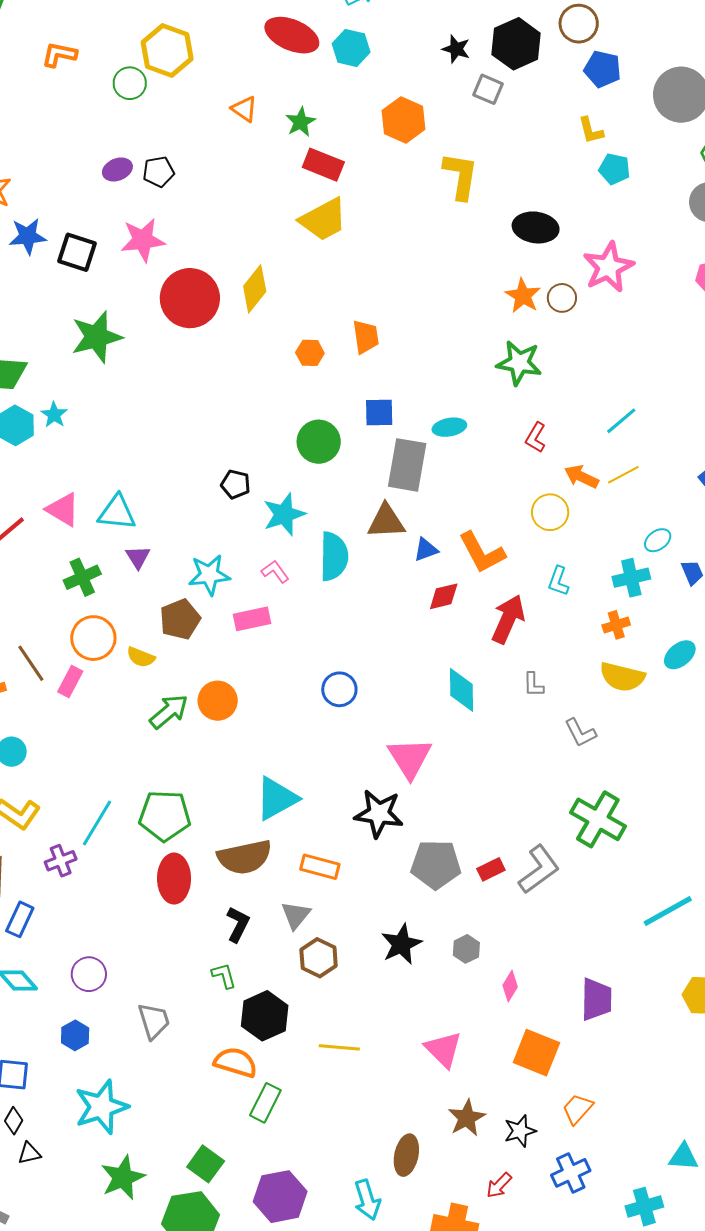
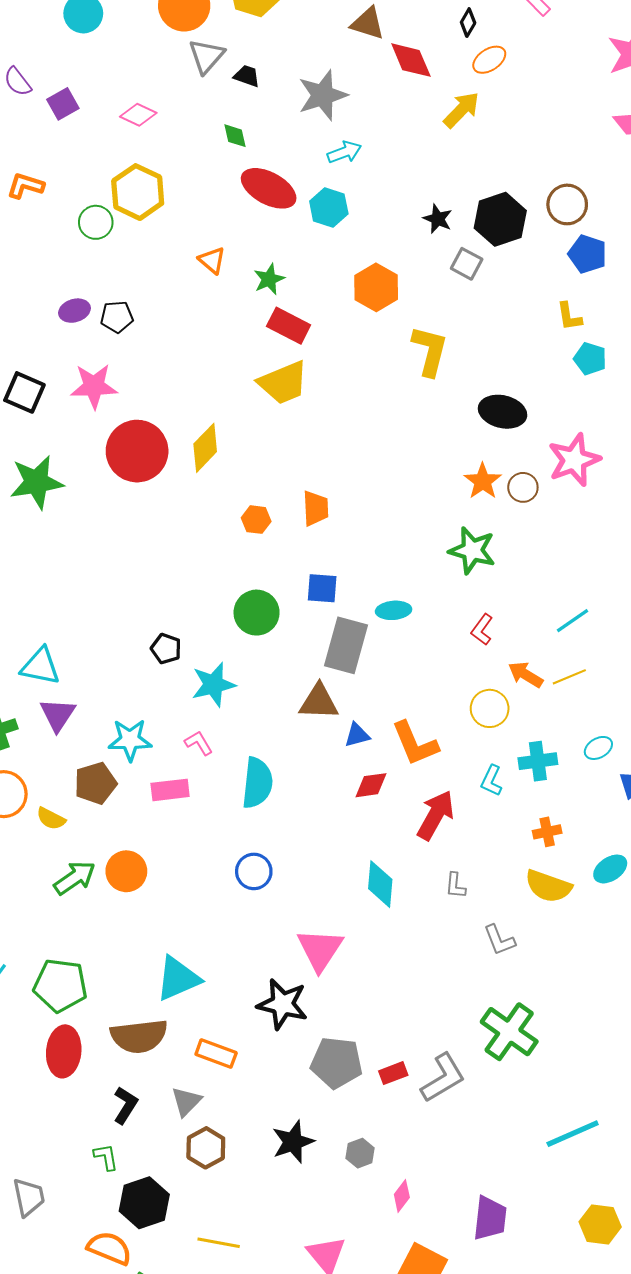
cyan semicircle: (334, 556) -> (257, 783), moved
purple triangle: (138, 557) -> (58, 715), size x1.4
cyan cross: (631, 578) -> (538, 761), moved

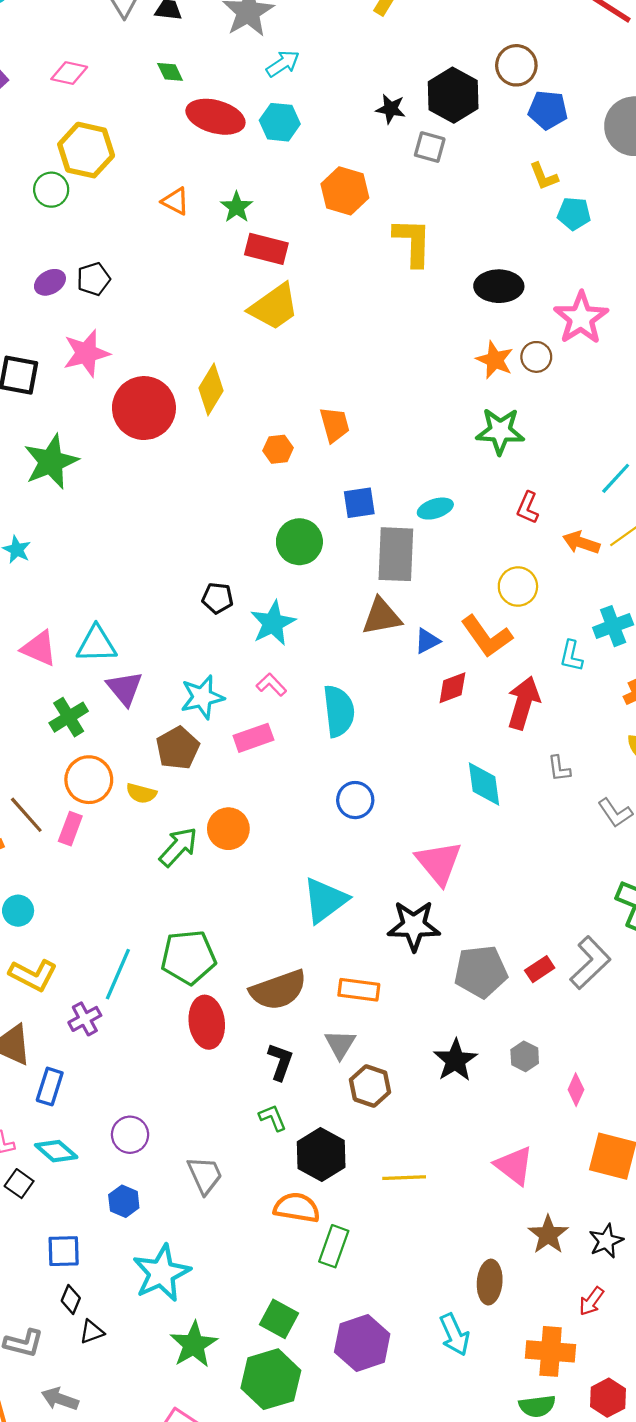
yellow circle: (490, 708) -> (518, 587), moved
cyan triangle: (178, 979) -> (325, 900), moved

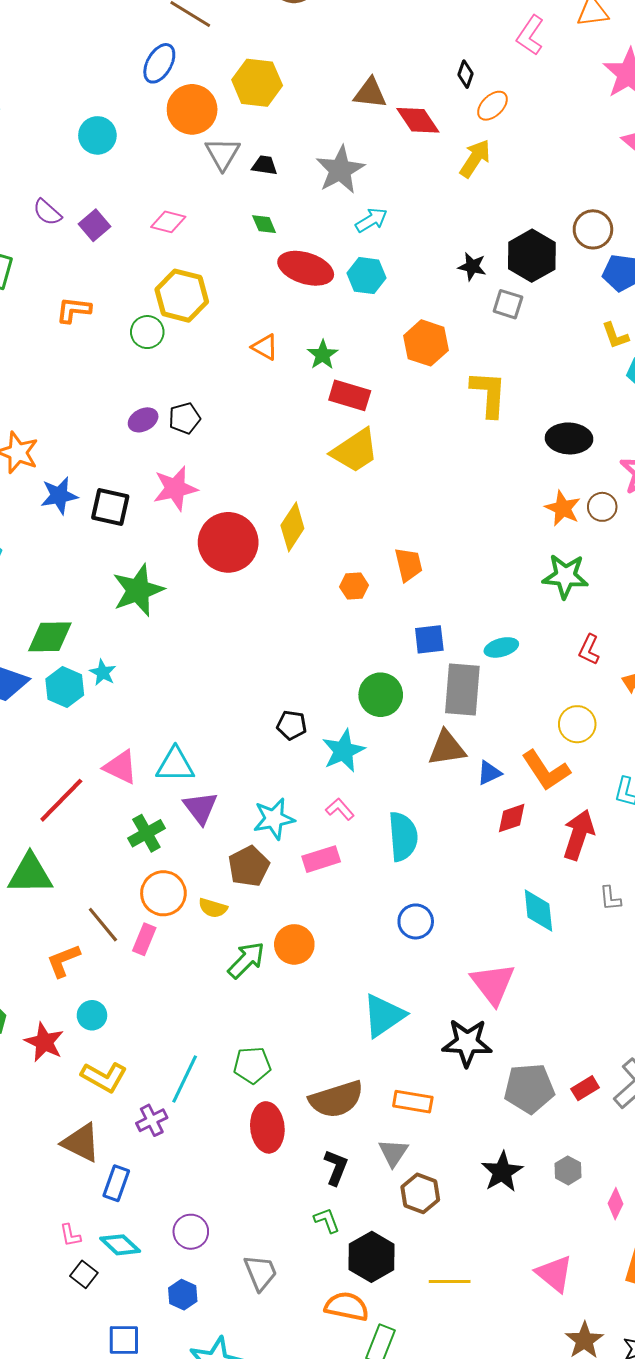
green circle: (299, 542) -> (381, 695), moved
green pentagon: (188, 957) -> (252, 1065), size x0.7

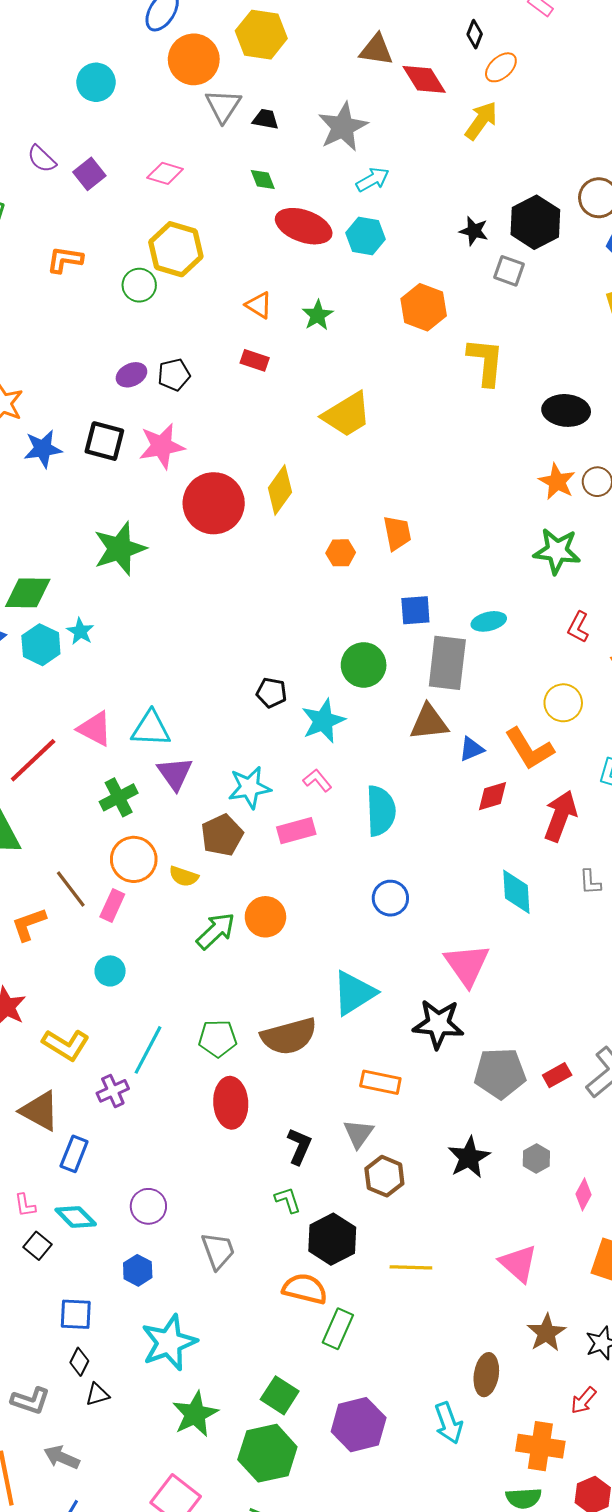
red rectangle: (350, 395) -> (255, 360), moved, size x0.7
black square: (110, 507) -> (104, 441), moved
cyan circle: (92, 1015) -> (110, 971), moved
brown semicircle: (336, 1099) -> (289, 1036), moved

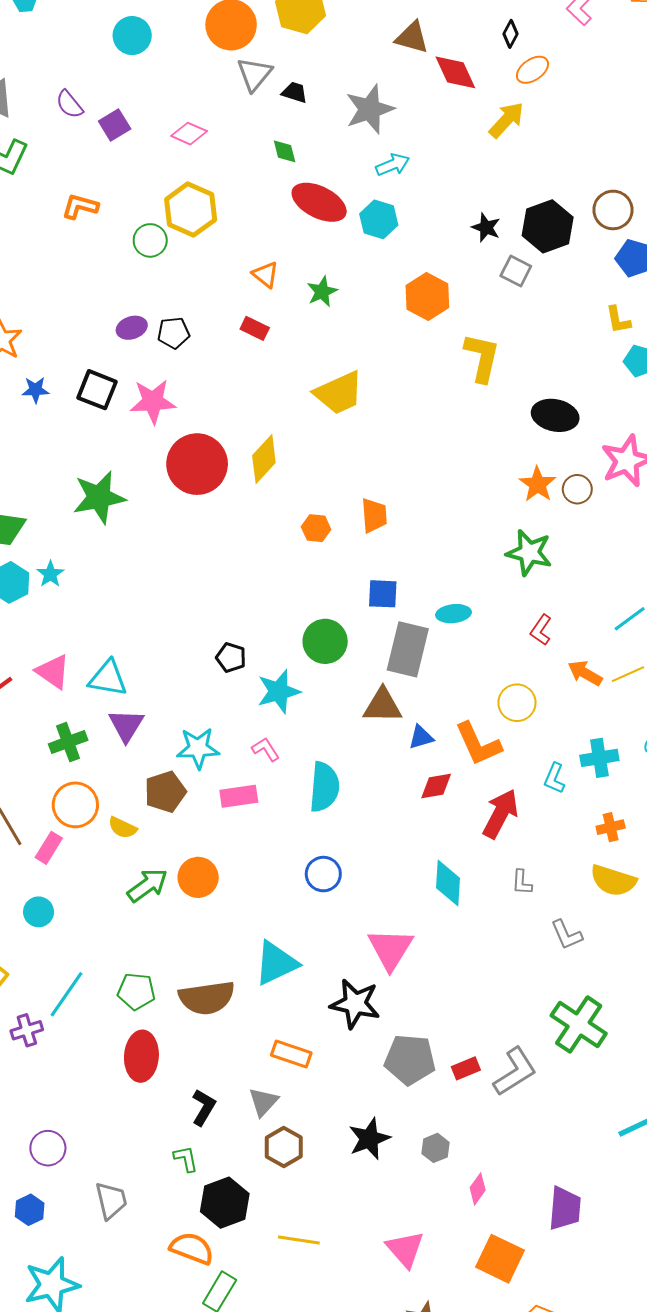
blue star: (43, 449) -> (35, 390), size x0.7

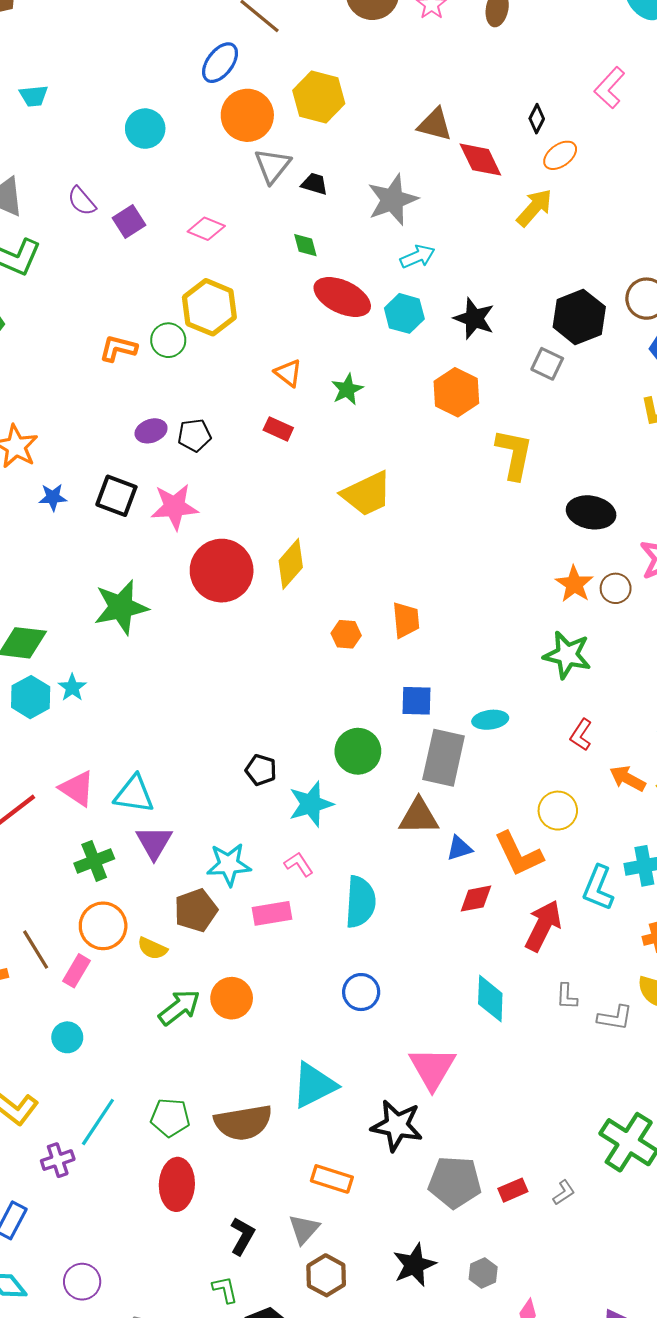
orange L-shape: (80, 206) -> (118, 348), moved
black star: (486, 228) -> (474, 318), moved, size x1.4
cyan L-shape: (554, 778) -> (598, 888), size x1.4
gray L-shape: (567, 935) -> (615, 1018), moved, turned -56
gray L-shape: (515, 1072) -> (564, 1192), size x0.5

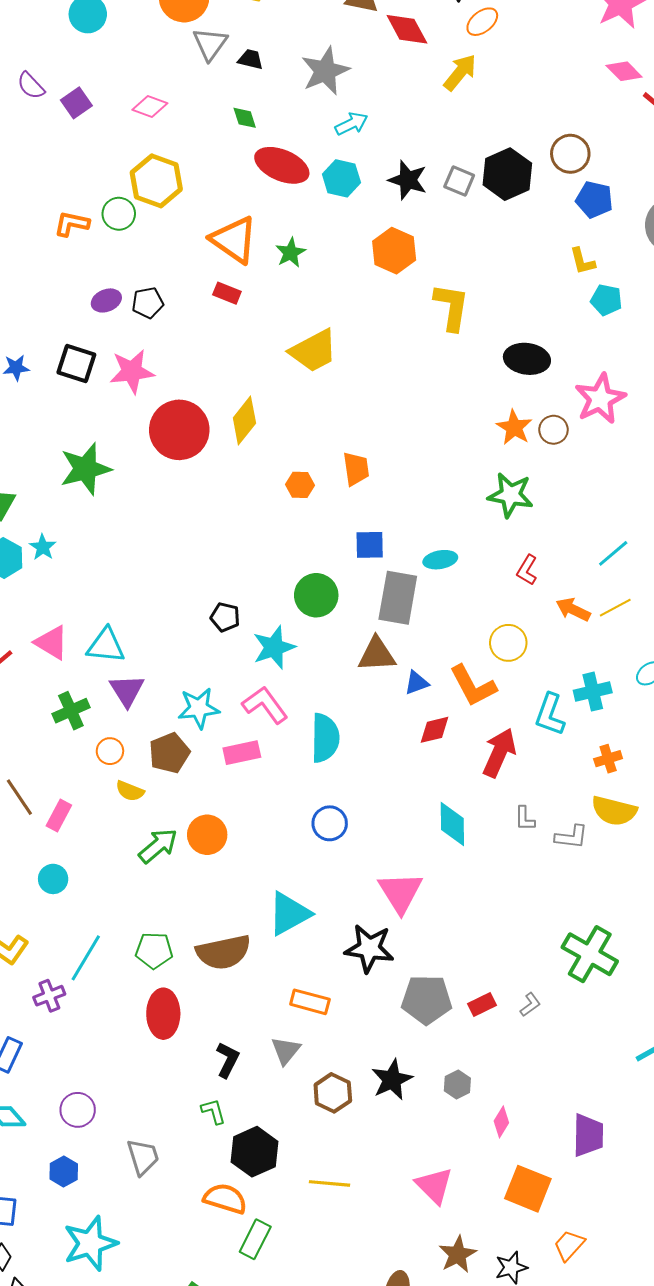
gray square: (547, 364) -> (459, 181), moved
orange triangle: (288, 373) -> (234, 240), size x1.8
pink L-shape: (299, 864) -> (265, 705), size x1.6
orange circle: (103, 926) -> (110, 751), moved, size x0.6
brown hexagon: (326, 1275) -> (333, 1093), moved

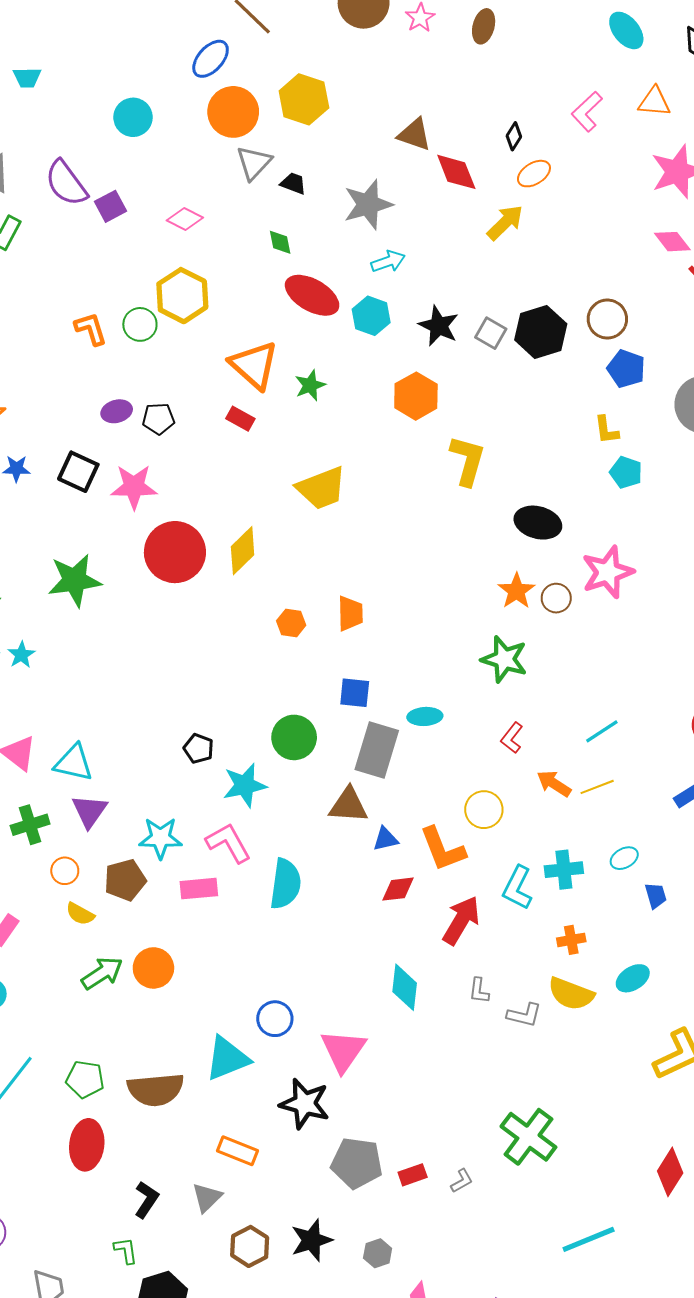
purple semicircle: (31, 86) -> (66, 183), size x1.6
orange L-shape: (72, 224) -> (91, 329), turned 54
blue circle: (330, 823) -> (275, 1019), moved

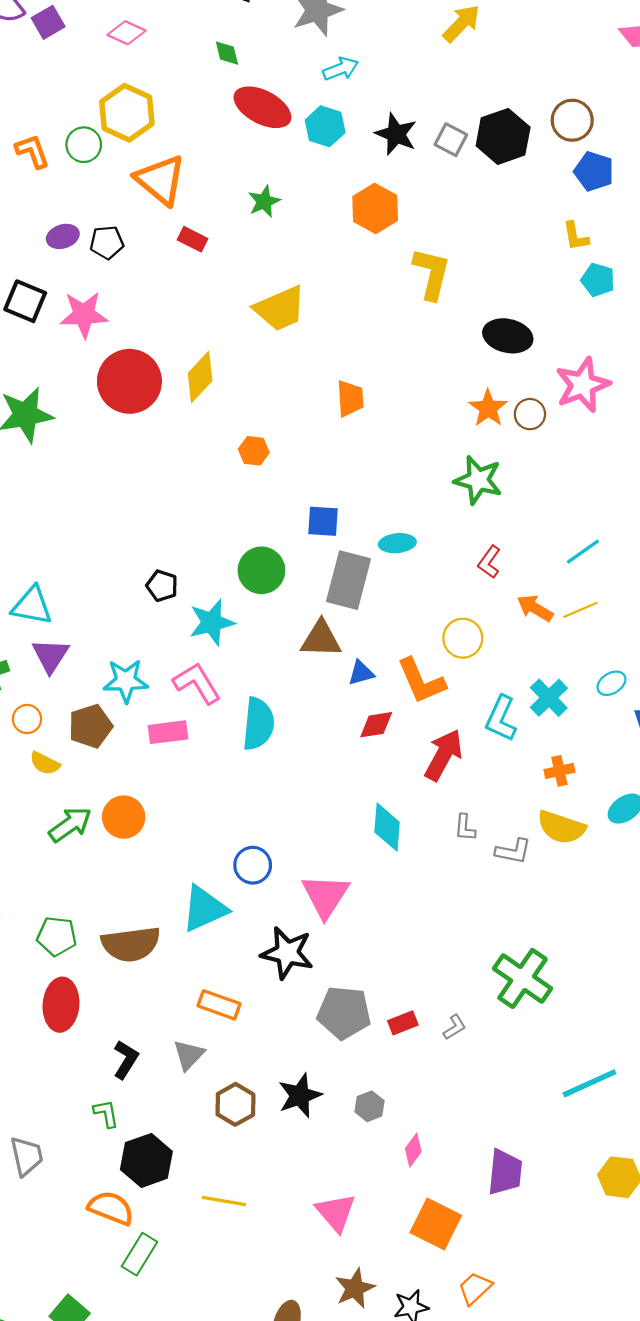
orange triangle: (254, 365) -> (161, 180), moved
orange trapezoid: (350, 613) -> (350, 398), moved
cyan cross: (564, 870) -> (549, 698), turned -36

